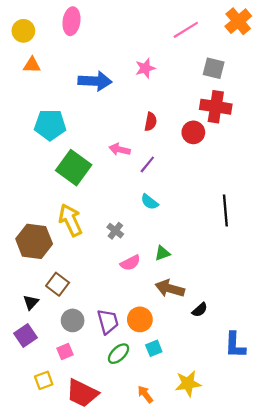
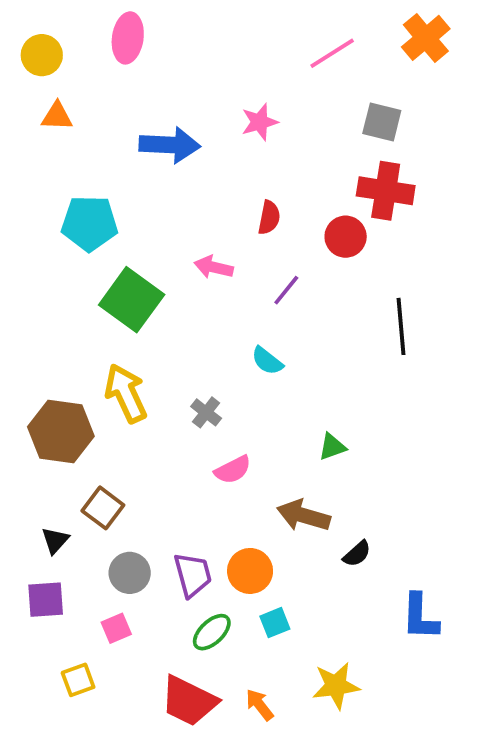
purple line: (147, 164) -> (286, 290), moved
black line: (225, 210) -> (401, 326), moved
green triangle: (162, 253) -> (332, 447), moved
purple square: (26, 335) -> (46, 600), turned 30
red trapezoid: (82, 393) -> (189, 701), moved

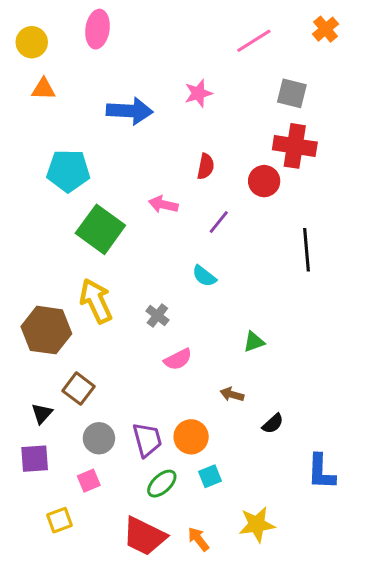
orange cross: (426, 38) -> (325, 29), size x0.7
brown arrow: (304, 516) -> (232, 394), size x0.6

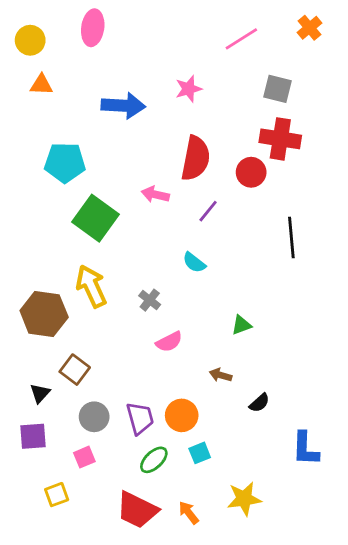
red semicircle: (206, 166) -> (196, 158), size x1.8

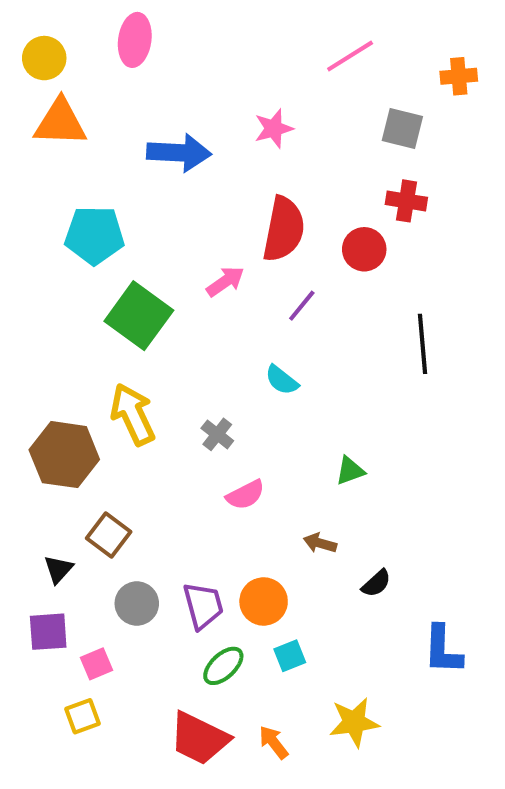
orange cross: (309, 28) -> (459, 76), moved, turned 35
orange triangle: (41, 85) -> (60, 122), size x1.6
red cross: (280, 139) -> (406, 201), size x0.7
pink arrow: (155, 194) -> (225, 281), turned 132
pink square: (84, 457) -> (97, 664), moved

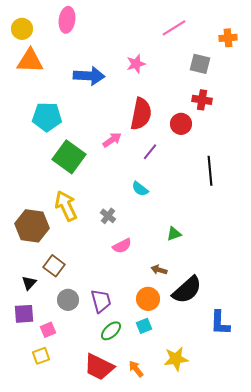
black semicircle: (376, 583) -> (187, 290), size x2.0
orange circle: (264, 601) -> (148, 299), moved

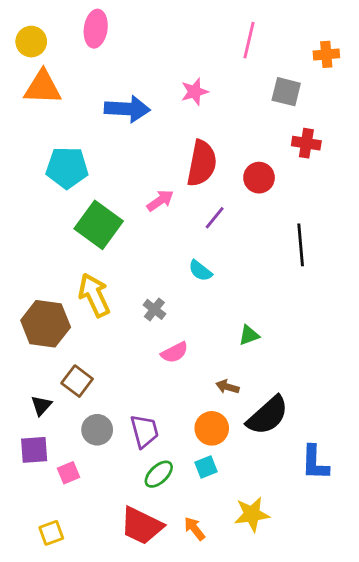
pink line: (174, 28) -> (249, 40), turned -45
red cross: (202, 100) -> (306, 143), moved
yellow square: (41, 356) -> (51, 533), moved

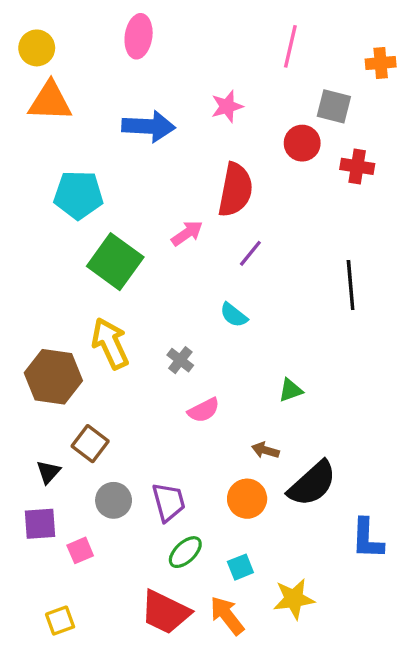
pink ellipse: (96, 29) -> (139, 36), moved
red circle: (259, 178) -> (302, 143), moved
cyan square: (206, 467) -> (240, 567), moved
orange arrow: (195, 529) -> (227, 616), size x1.4

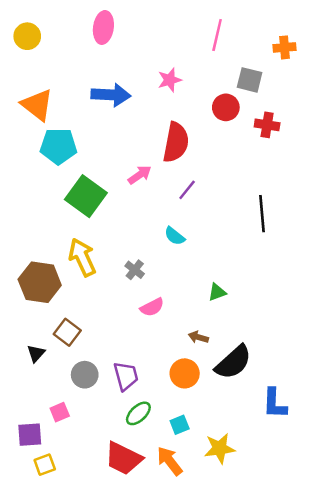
orange triangle: (50, 101) -> (37, 105), moved, turned 36
purple square: (40, 524) -> (30, 435), moved

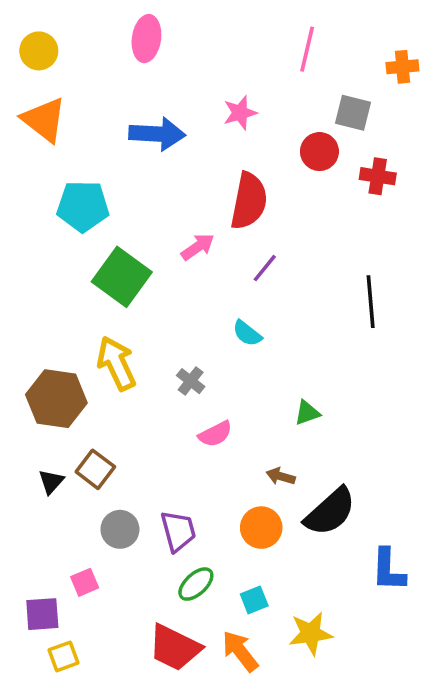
orange triangle: (37, 105) -> (44, 120), moved
black triangle: (36, 353) -> (51, 482), moved

